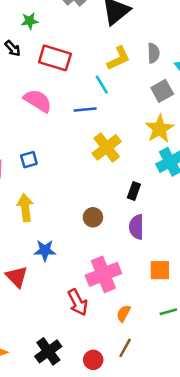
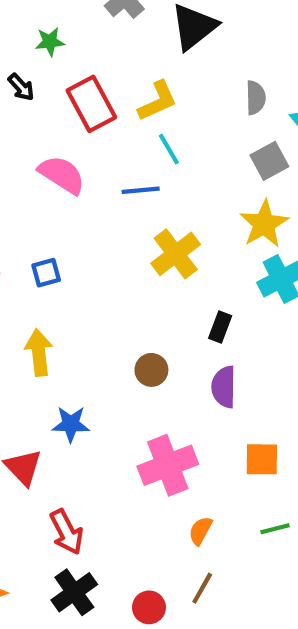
red rectangle: (55, 58) -> (91, 104), turned 44
yellow L-shape: (119, 58) -> (158, 101), moved
red arrow: (78, 302) -> (67, 532), moved

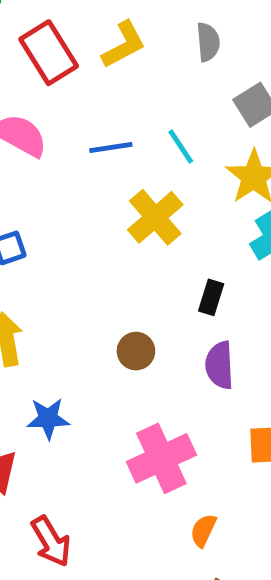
gray semicircle: (256, 98) -> (208, 42), moved
cyan line: (169, 149) -> (181, 146), moved

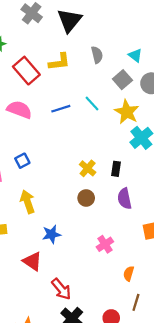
yellow L-shape: (124, 45) -> (59, 62), turned 30
yellow cross: (155, 217) -> (88, 168), moved, size x0.7
pink cross: (161, 458) -> (105, 244), size x0.6

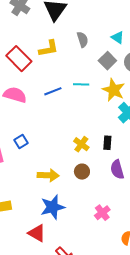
cyan line: (92, 103) -> (81, 84), turned -42
yellow arrow: (27, 202) -> (48, 175), moved, turned 115
blue star: (51, 234) -> (53, 207), size x1.4

